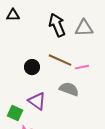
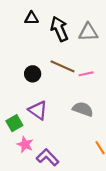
black triangle: (13, 15) -> (32, 18), moved
gray semicircle: (69, 89) -> (83, 109), moved
green square: (15, 113) -> (14, 123), turned 35

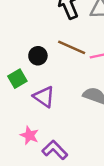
green square: (14, 123) -> (17, 79), moved

